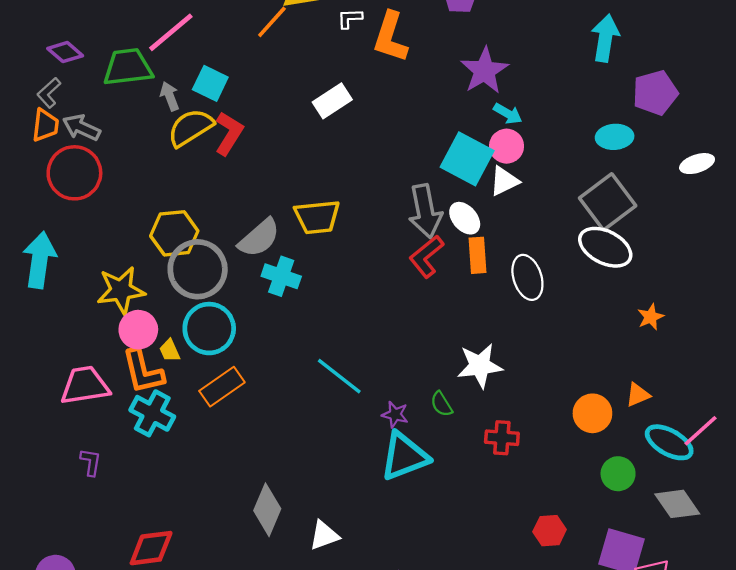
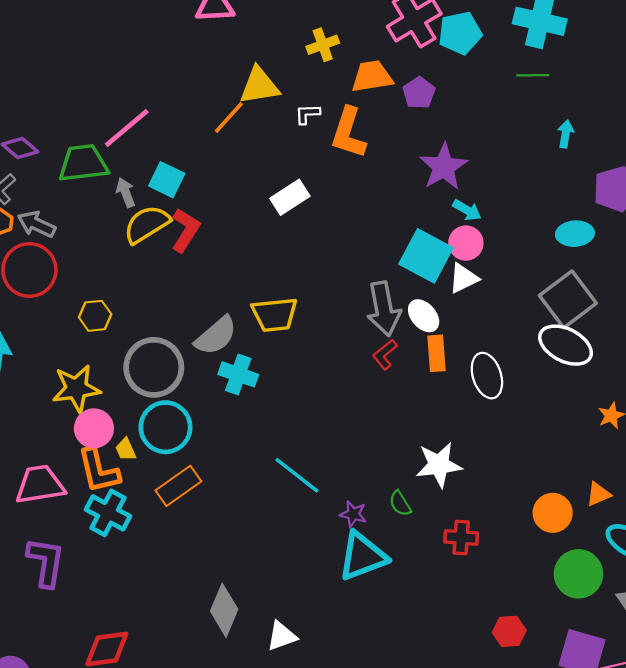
cyan arrow: (605, 38) -> (566, 134), size x0.6
yellow hexagon: (174, 233) -> (95, 316), moved, size x0.7
red L-shape: (426, 256) -> (385, 354), size x0.7
purple L-shape: (91, 462) -> (46, 562), size x1.8
green circle: (618, 474) -> (578, 574), size x1.4

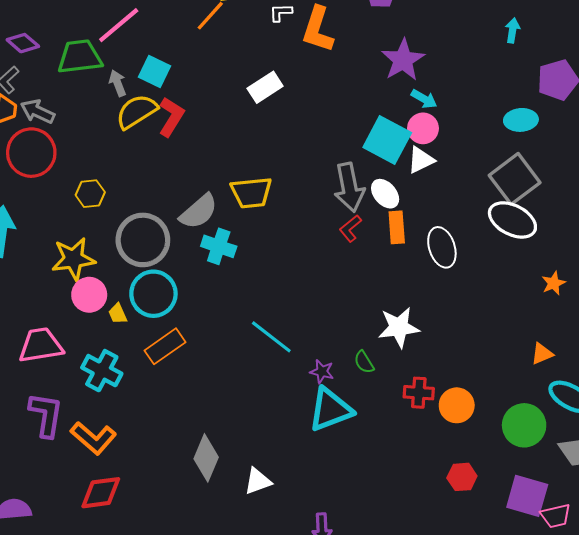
orange L-shape: (99, 471) -> (93, 438), moved, turned -36
orange circle: (553, 513) -> (457, 405), moved

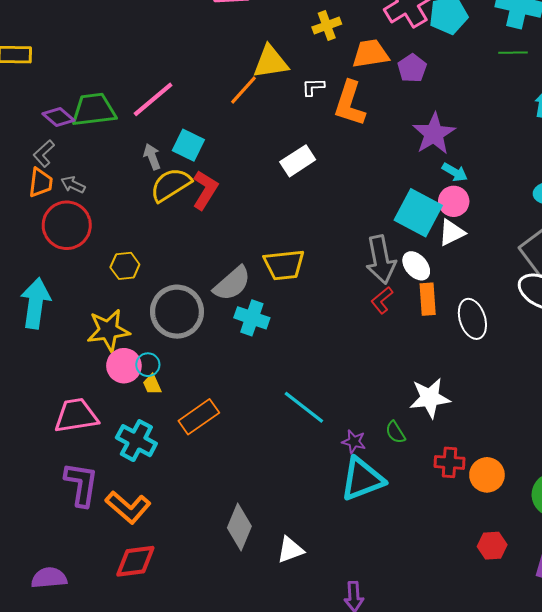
green trapezoid: (80, 57) -> (94, 110), moved
gray arrow: (38, 112) -> (73, 185), size x0.7
cyan circle: (153, 294) -> (148, 365), moved, size x0.5

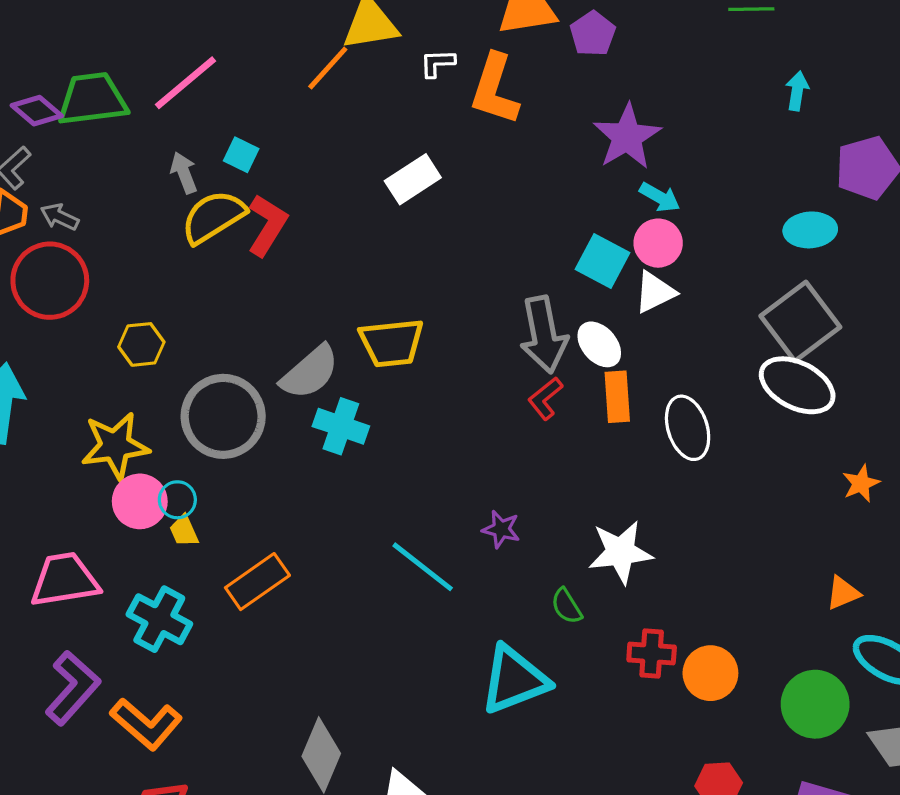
cyan square: (188, 145) -> (241, 155), size x0.7
cyan square: (418, 213) -> (603, 261), size x0.7
purple star: (354, 442) -> (501, 529), moved
purple L-shape: (81, 484) -> (73, 688), turned 33

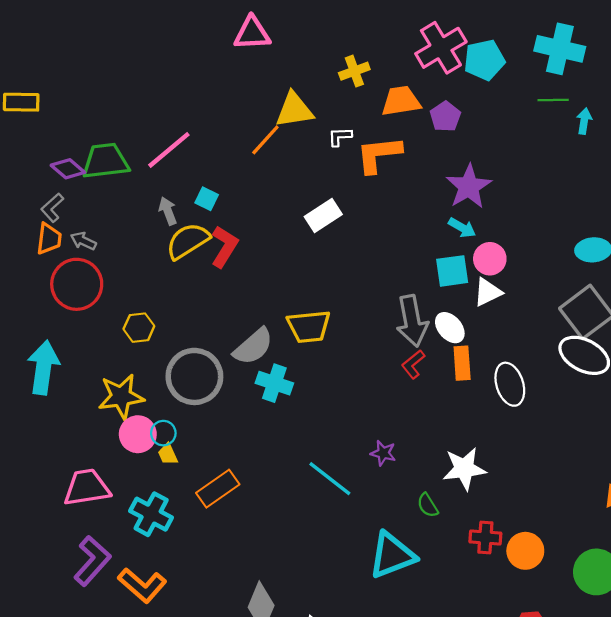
orange L-shape: (495, 89) -> (379, 154), turned 66
cyan arrow: (797, 91) -> (584, 121), moved
cyan arrow: (660, 197) -> (462, 228), moved
cyan square: (603, 261) -> (452, 271), turned -36

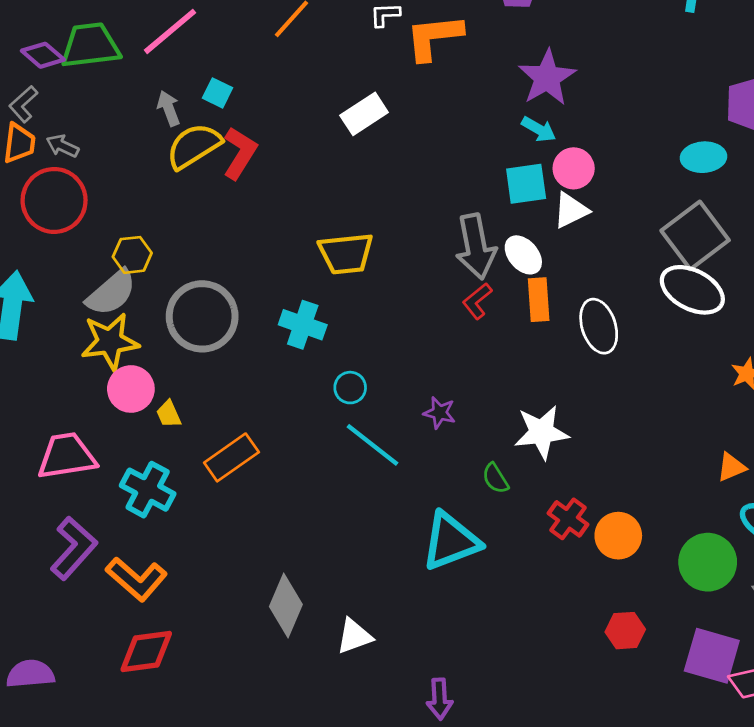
gray semicircle: (253, 346) -> (111, 293), moved
cyan circle: (163, 433) -> (350, 388), moved
red cross: (485, 537) -> (568, 519), turned 32

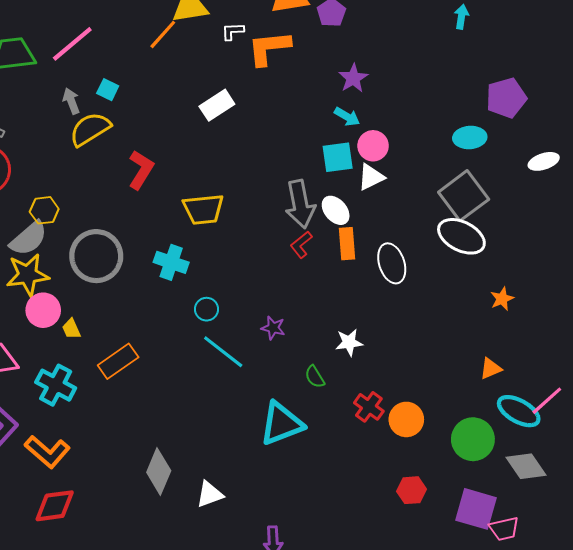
purple star: (547, 78) -> (353, 78), size x0.7
red L-shape: (240, 153) -> (141, 170), moved
white star: (541, 432) -> (349, 342), size x0.7

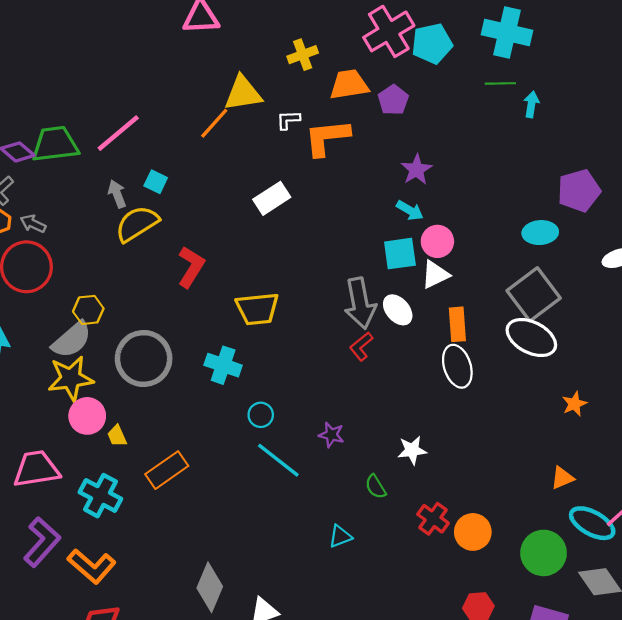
orange rectangle: (347, 244) -> (457, 324), moved
cyan triangle: (281, 424) -> (340, 536), size x0.5

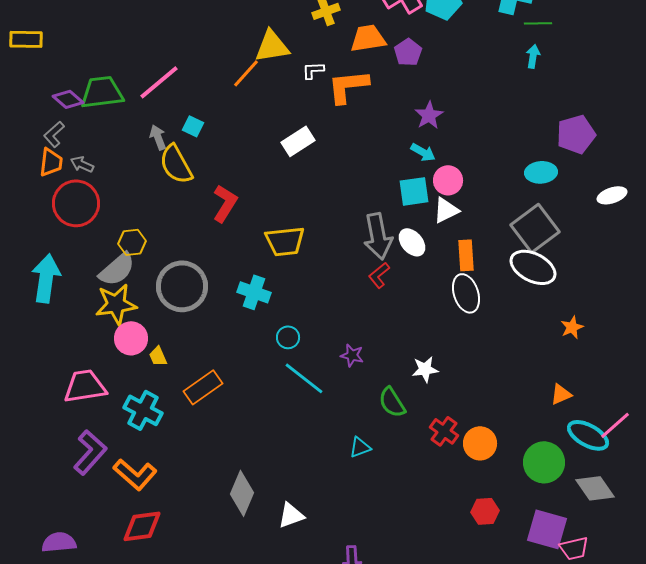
green line: (500, 83) -> (538, 23), moved
yellow semicircle: (137, 224) -> (176, 164), turned -87
green semicircle: (376, 487) -> (392, 402), size x1.4

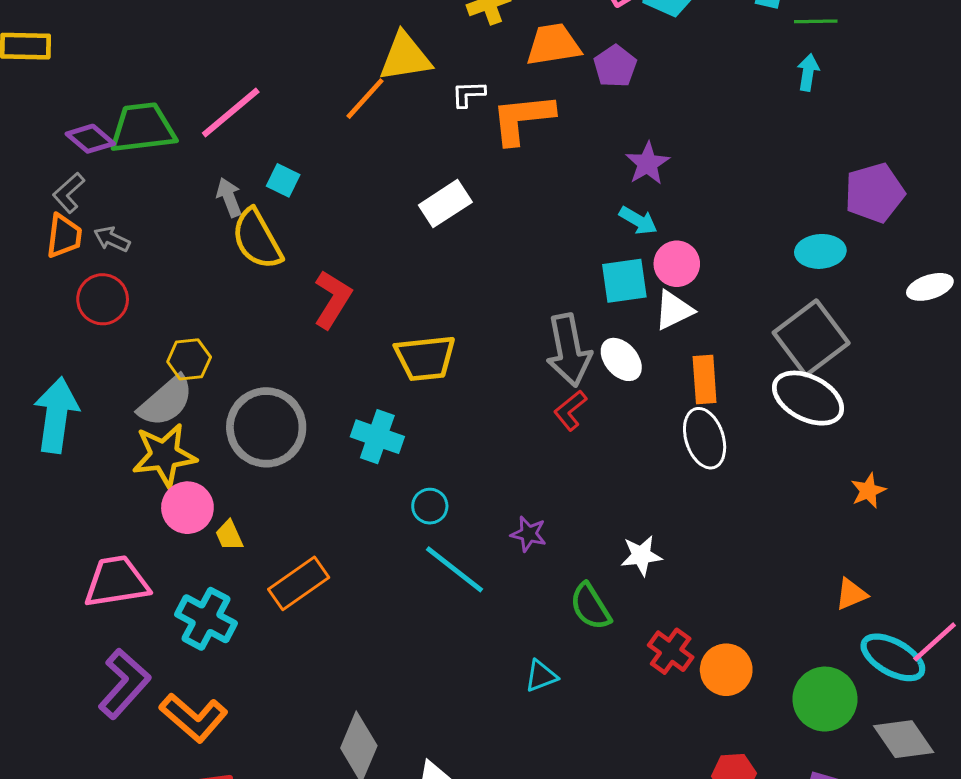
red circle: (76, 203) -> (103, 299), size x0.7

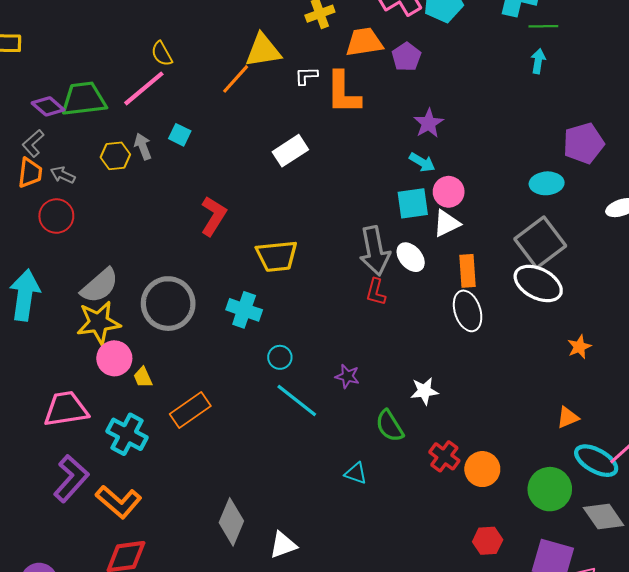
orange L-shape: (522, 119) -> (343, 93), turned -84
yellow semicircle: (257, 239) -> (162, 54), moved, size x0.6
yellow hexagon: (189, 359) -> (115, 156), moved
red L-shape: (570, 410) -> (376, 292), turned -36
cyan triangle: (541, 676) -> (356, 473), turned 40

